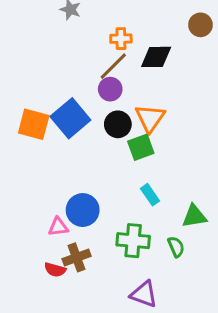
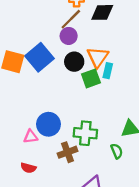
cyan rectangle: (150, 195) -> (108, 71), moved, turned 48
green cross: (133, 241) -> (85, 133), moved
brown cross: (77, 257) -> (67, 152), moved

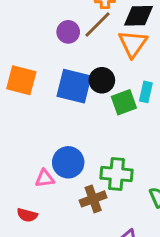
purple circle: (69, 36) -> (68, 32), moved
blue square: (40, 57) -> (74, 86), moved, turned -36
orange triangle: (98, 57) -> (133, 44), moved
red semicircle: (28, 168) -> (27, 215), moved

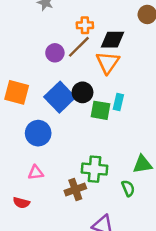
blue square: (74, 86) -> (60, 97), turned 32
green square: (124, 102) -> (100, 110), turned 30
blue circle: (68, 162) -> (38, 133), moved

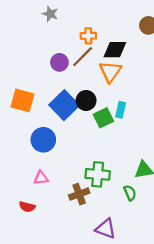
green square: (100, 110) -> (103, 118), turned -36

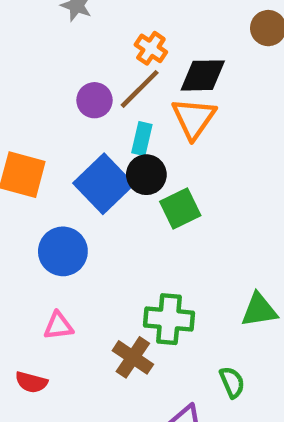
orange cross: (88, 36) -> (151, 48), turned 35
cyan rectangle: (121, 110) -> (142, 139), moved
green semicircle: (130, 193) -> (232, 382), moved
brown cross: (79, 194) -> (133, 357), turned -36

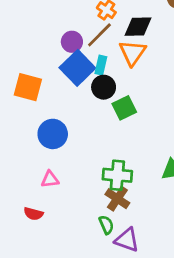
blue square: (104, 184) -> (77, 68), moved
brown cross: (133, 357) -> (117, 199), moved
green semicircle: (232, 382) -> (106, 225), moved

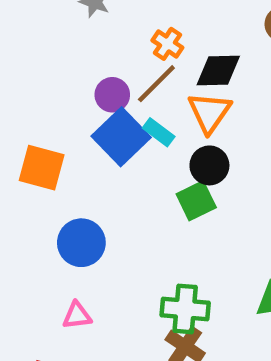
cyan rectangle: (101, 65) -> (159, 132), turned -66
black circle: (104, 87) -> (209, 165), moved

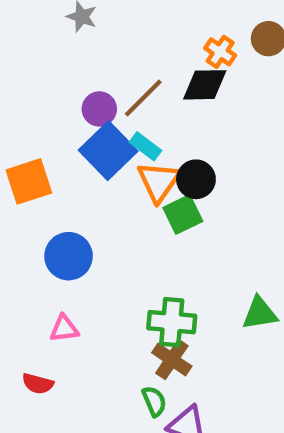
orange cross: (167, 44) -> (220, 52), moved
orange triangle: (209, 112) -> (159, 181), moved
orange square: (42, 168) -> (29, 181), turned -33

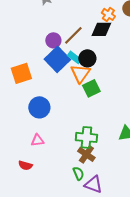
black circle: (196, 179) -> (87, 58), moved

